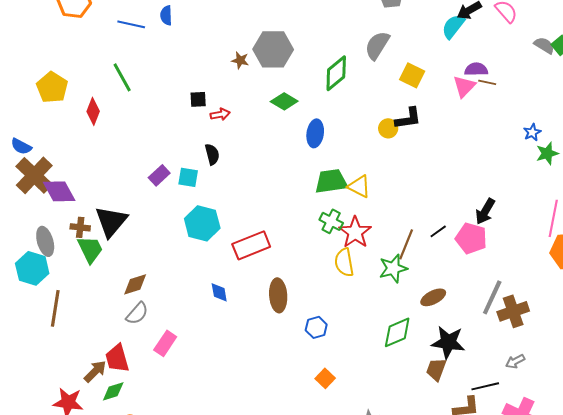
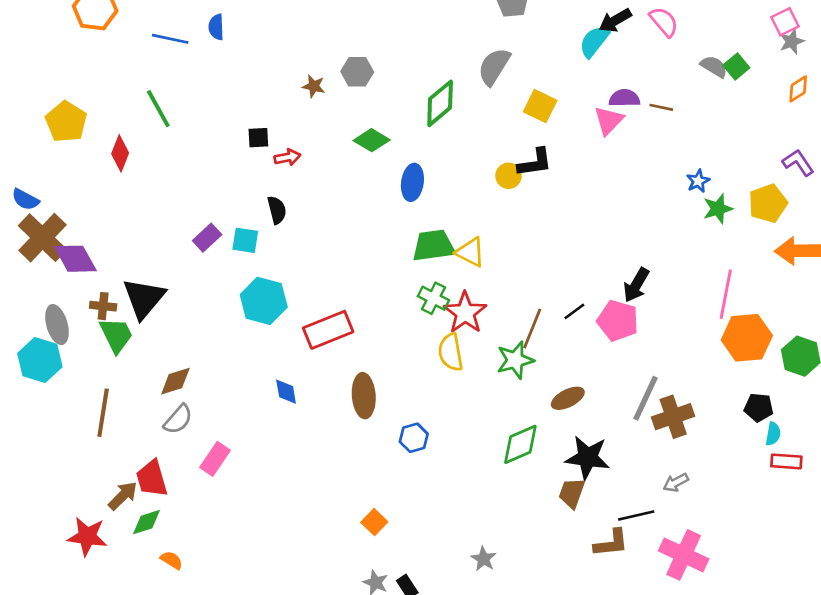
gray hexagon: (273, 49) -> (357, 72), size x0.6
brown line: (487, 82) -> (661, 107), moved
brown line: (55, 308) -> (103, 413), moved
orange square: (325, 378) -> (374, 522), moved

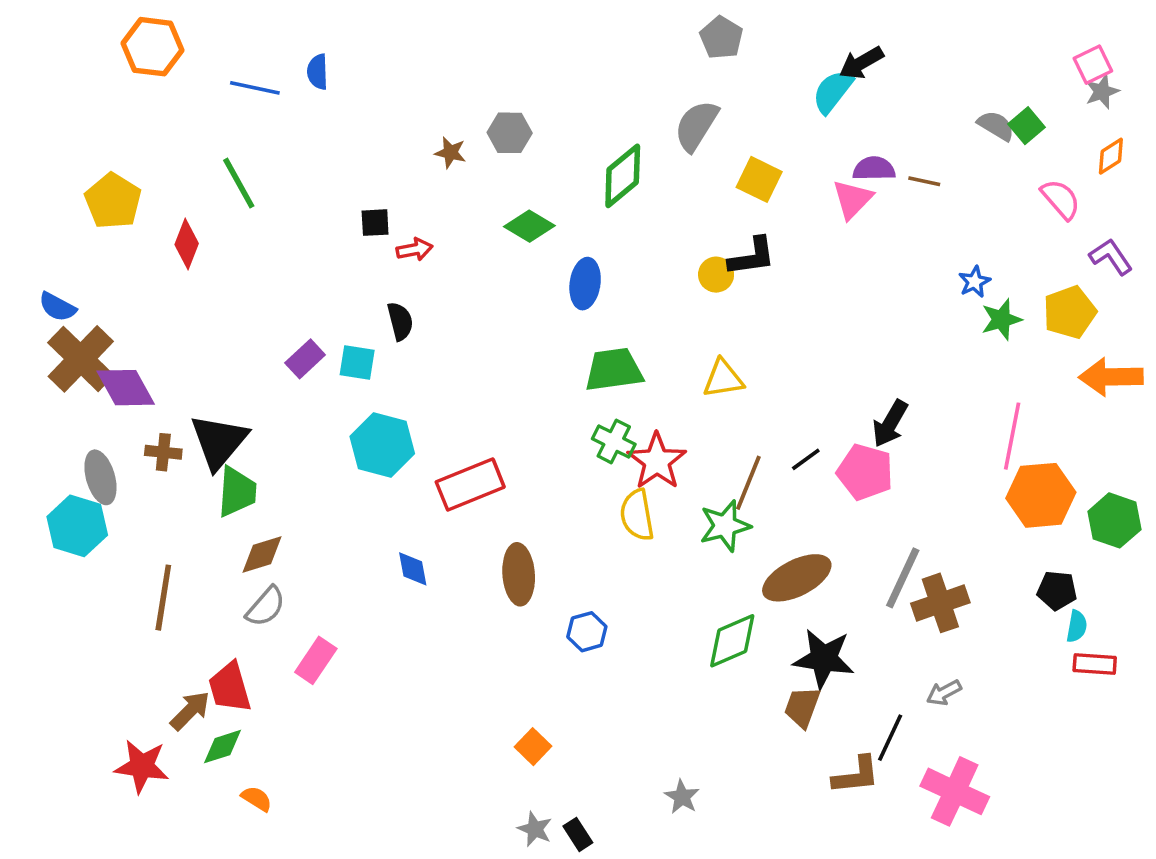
pink semicircle: (664, 22) -> (1061, 199), moved
yellow triangle: (470, 252) -> (723, 379), moved, turned -36
green trapezoid: (116, 335) -> (237, 492), moved, turned 30
brown ellipse: (568, 398) -> (797, 578), size x1.5
black line: (636, 515) -> (890, 738), turned -52

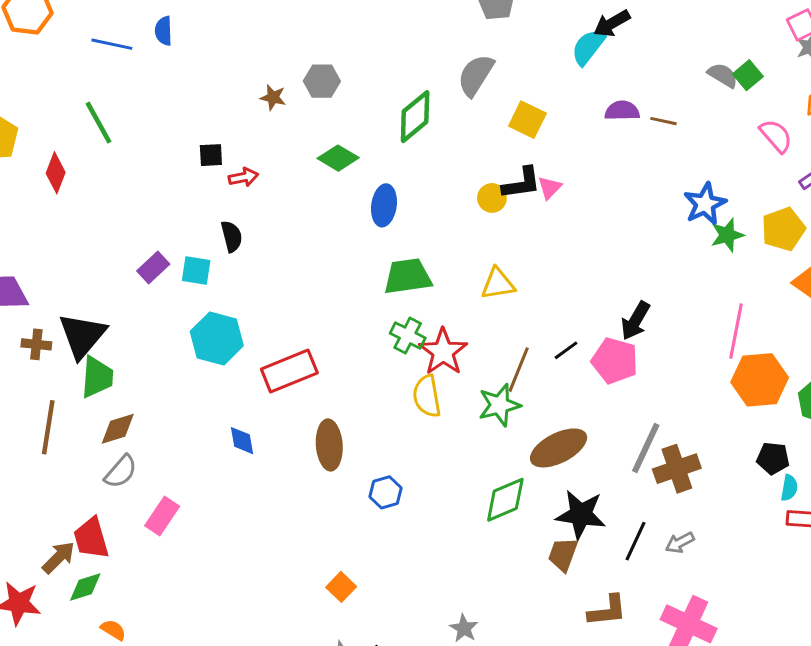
pink triangle: (852, 199) -> (550, 188), moved, size x0.7
blue star: (974, 282) -> (705, 204), size x1.6
brown line: (163, 598) -> (48, 427), moved
black line: (890, 738) -> (635, 541), moved

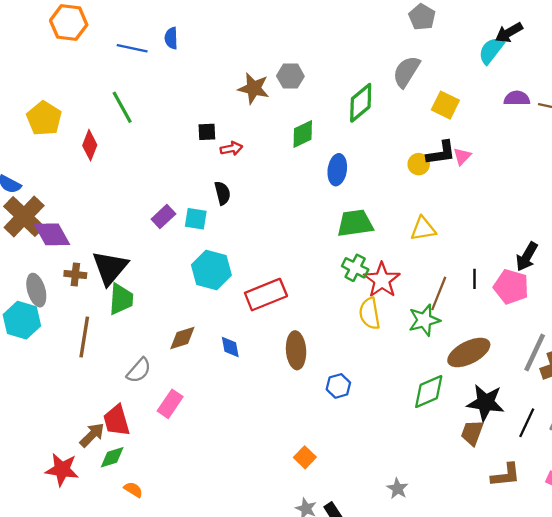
brown star: (273, 97) -> (254, 88), size x1.6
green diamond: (338, 158) -> (303, 134), turned -56
black line: (566, 350) -> (474, 279), turned -54
brown diamond: (118, 429) -> (182, 338), moved

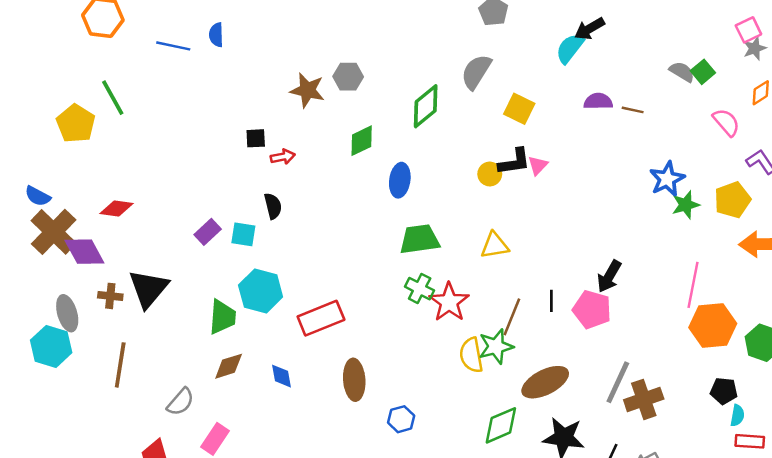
green line: (122, 107) -> (113, 98), moved
red diamond: (90, 145) -> (116, 209), moved, turned 76
green trapezoid: (121, 299) -> (222, 317), moved
yellow semicircle: (370, 313) -> (471, 355), moved

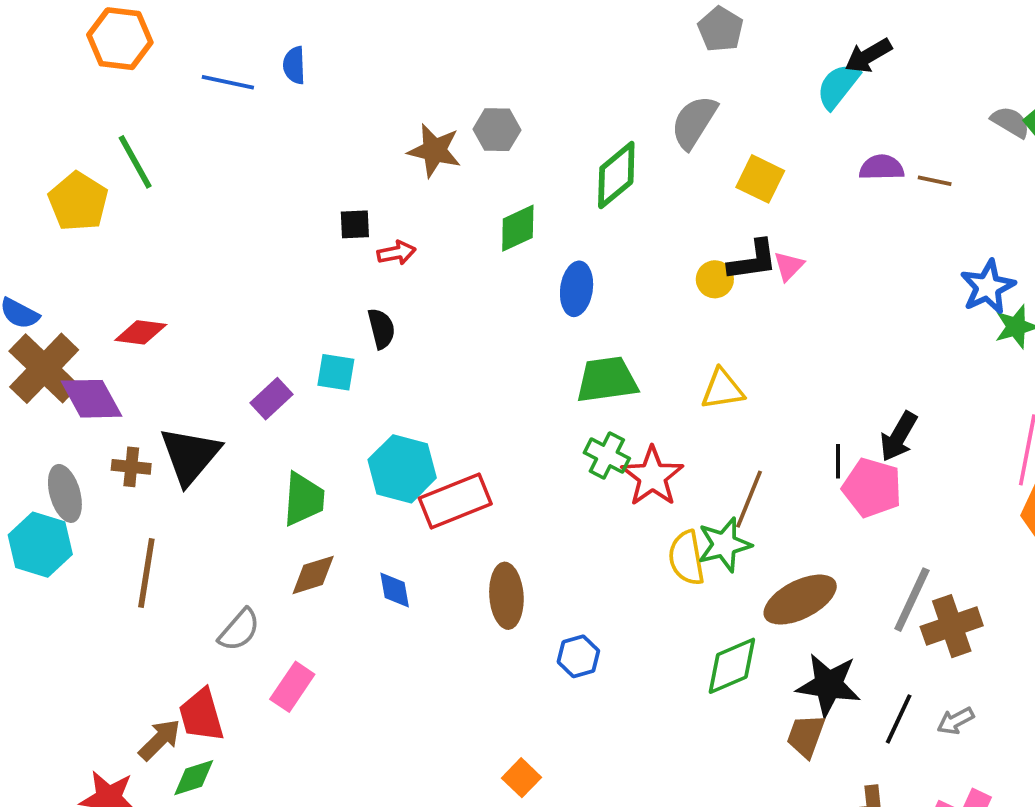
purple rectangle: (208, 232) -> (271, 399), moved
cyan hexagon: (261, 291) -> (402, 469), moved
black line: (551, 301) -> (838, 461), moved

